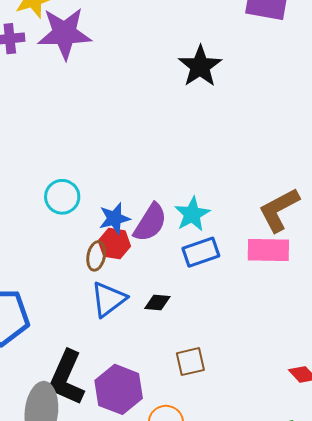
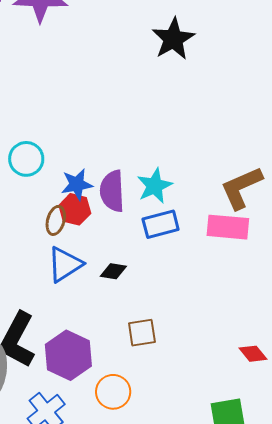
purple semicircle: (150, 223) -> (112, 191), turned 141

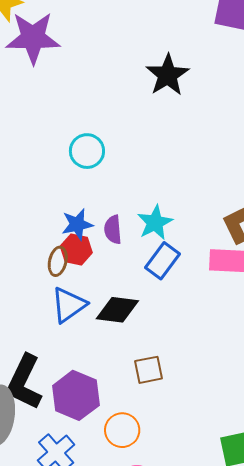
cyan circle: (26, 159) -> (87, 151), moved
purple semicircle: (112, 191) -> (113, 230), size x0.7
blue rectangle: (161, 224) -> (163, 261), turned -36
black diamond: (113, 271) -> (117, 310), size x1.6

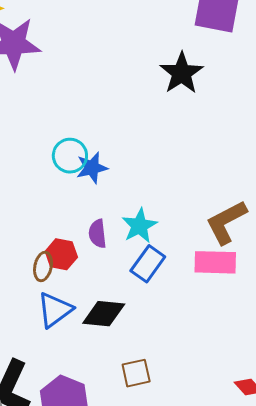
black star: (168, 75) -> (182, 73), moved
blue star: (77, 224) -> (92, 168), moved

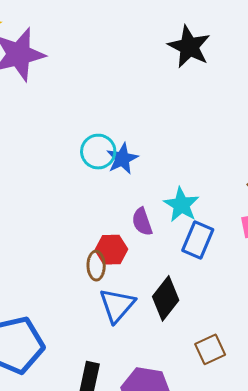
black diamond: (104, 314) -> (166, 298), turned -45

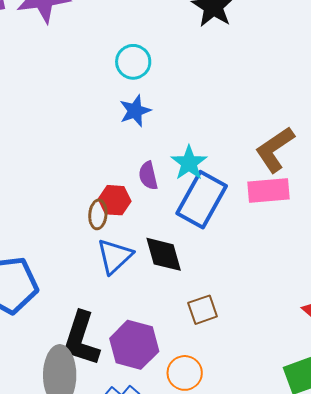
cyan circle: (98, 152) -> (133, 62), moved
blue rectangle: (198, 240) -> (202, 200), size x1.5
black diamond: (166, 298) -> (164, 254), turned -60

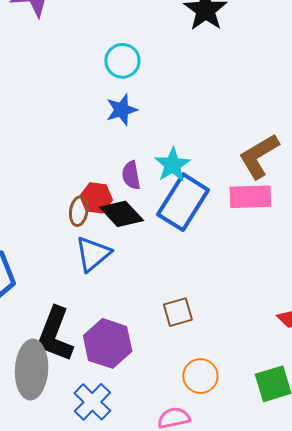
black diamond: (164, 254) -> (122, 214), moved, turned -30
orange circle: (185, 373) -> (200, 376), moved

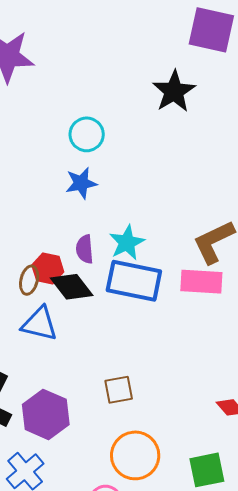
blue rectangle: (183, 202) -> (134, 281), turned 64
blue triangle: (93, 254) -> (39, 324), turned 48
orange circle: (200, 376) -> (135, 455), size x1.4

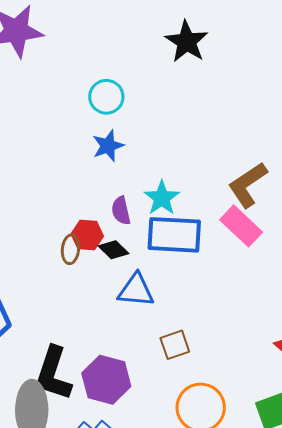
pink rectangle: (201, 282) -> (241, 226), turned 48
black diamond: (72, 287) -> (113, 250), size x0.7
blue triangle: (39, 324) -> (136, 290), moved

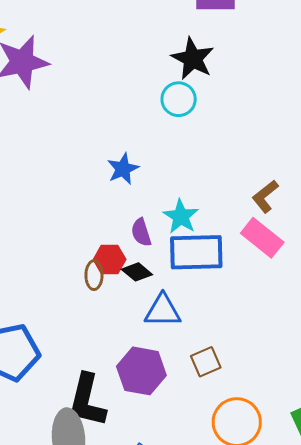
cyan circle: (106, 97) -> (179, 99), moved
brown L-shape: (248, 185) -> (265, 196), size x0.7
purple hexagon: (106, 380) -> (141, 371), moved

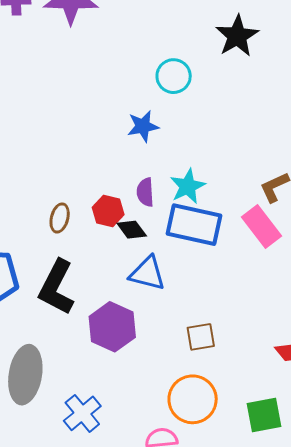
cyan circle: (179, 99) -> (174, 76), moved
brown ellipse: (94, 275) -> (60, 218), moved
brown square: (206, 362) -> (201, 337), moved
black L-shape: (87, 400) -> (56, 287), moved

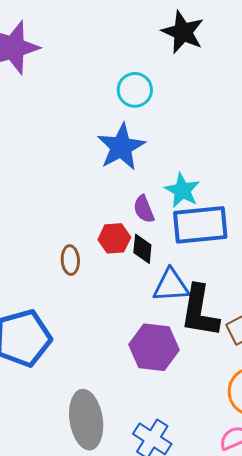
blue star: (143, 126) -> (121, 147), size x1.5
black diamond: (132, 230) -> (142, 249), turned 60
black L-shape: (56, 287) -> (200, 311), moved

